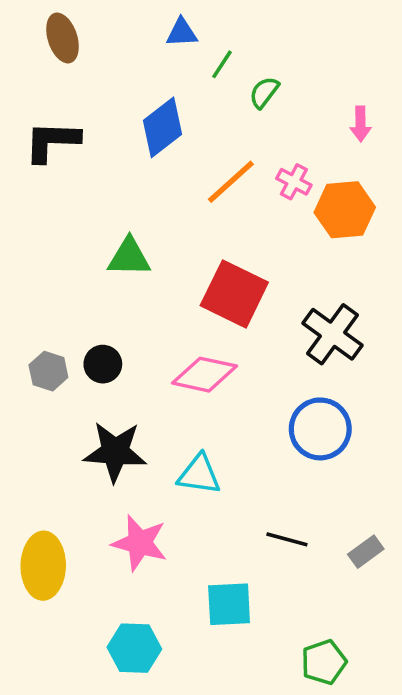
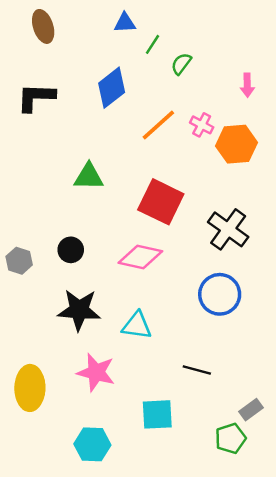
gray hexagon: (48, 371) -> (19, 261), moved
gray rectangle: (366, 552) -> (251, 410), moved
green pentagon: (324, 662) -> (230, 438), moved

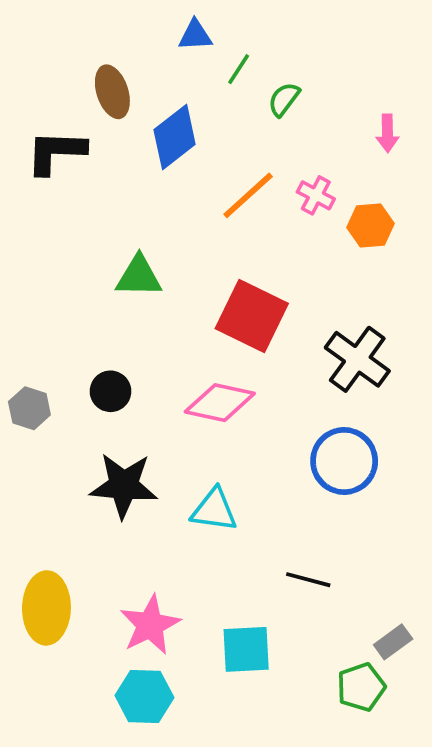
brown ellipse: (43, 26) -> (112, 92), moved
orange hexagon: (236, 144) -> (370, 226), size x0.7
pink star: (96, 372) -> (150, 625), moved, turned 30

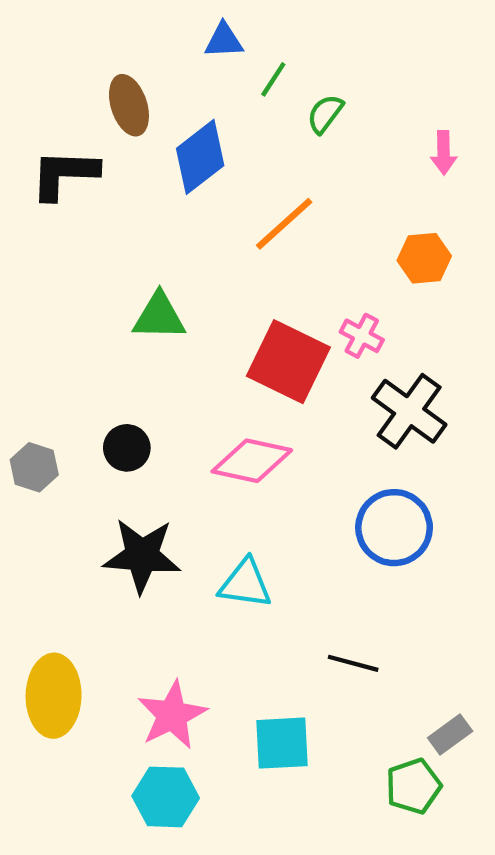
pink cross: (316, 195) -> (362, 336), moved

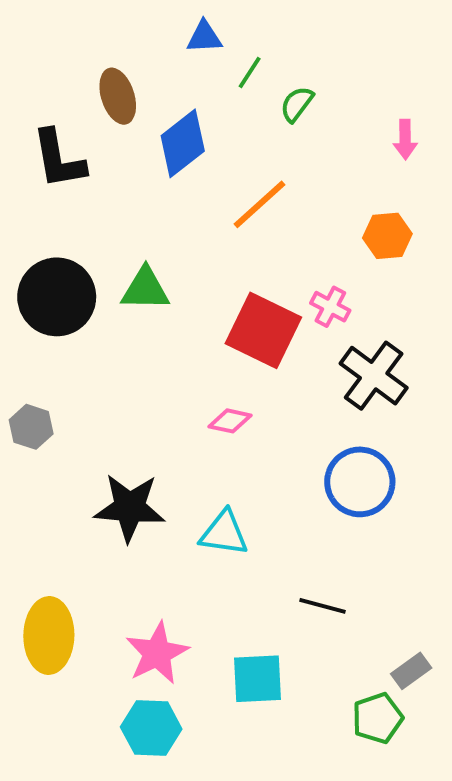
black L-shape: (64, 174) -> (59, 159), turned -102
black circle: (127, 448) -> (57, 297), moved, size x1.8
pink diamond: (252, 461) -> (230, 421), size x0.6

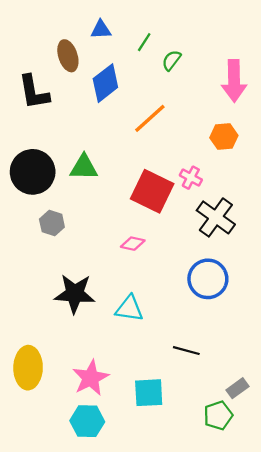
blue triangle: (204, 37) -> (101, 30), moved
pink arrow: (405, 139) -> (234, 81), size x1.8
gray hexagon: (31, 427) -> (52, 223), moved

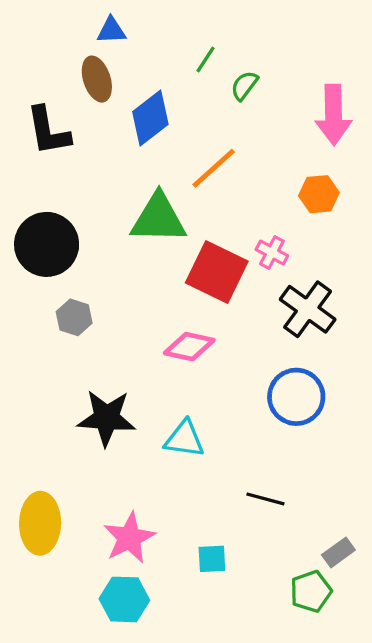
blue triangle: (101, 30) -> (111, 30), moved
green triangle: (84, 167) -> (158, 218), moved, size x1.4
pink diamond: (133, 244) -> (189, 347), size x1.4
cyan square: (149, 393) -> (212, 559), size x0.7

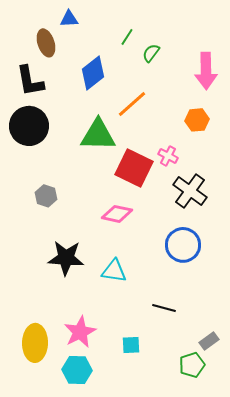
brown ellipse: (97, 79) -> (46, 43), moved
black circle: (47, 244) -> (29, 126), moved
yellow ellipse: (40, 523) -> (35, 343), moved

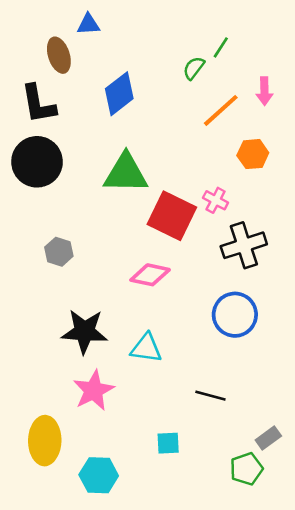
green line: (127, 37) -> (221, 47), moved
pink arrow: (206, 71) -> (264, 91), size x0.6
orange line: (132, 104) -> (221, 110), moved
black cross: (190, 191) -> (244, 245), turned 36
pink star: (80, 332) -> (94, 390), moved

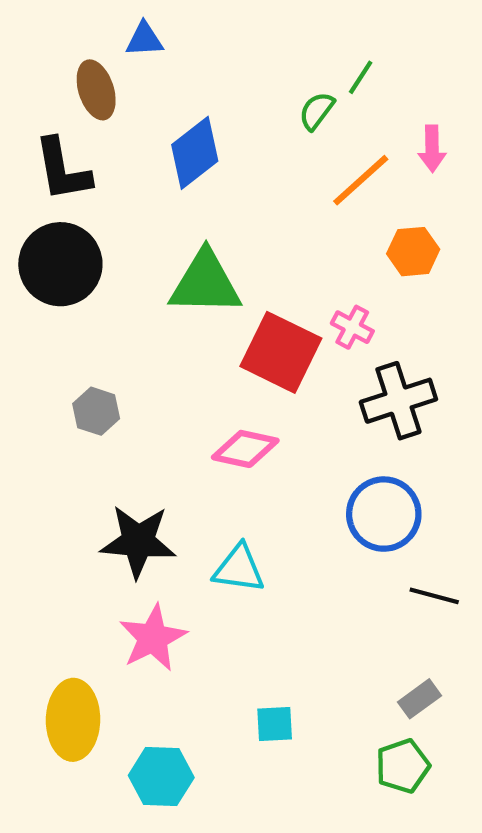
black line: (210, 396) -> (434, 596), moved
gray rectangle: (268, 438) -> (419, 699), moved

